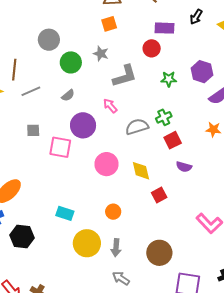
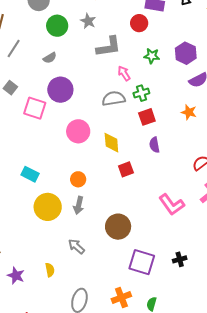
gray line: (31, 91) -> (14, 49), turned -42
pink arrow: (110, 106) -> (124, 73), moved
gray square: (33, 130) -> (10, 88), turned 32
purple semicircle: (184, 167) -> (154, 145), turned 56
gray arrow: (116, 248) -> (79, 205), moved

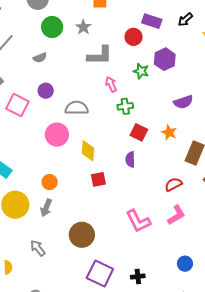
purple hexagon: (186, 53) -> (165, 59), moved
purple circle: (60, 90) -> (46, 91), size x0.6
gray semicircle: (114, 99) -> (77, 108), moved
red square: (147, 117) -> (139, 132), moved, turned 36

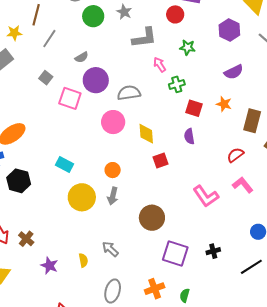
gray semicircle: (40, 58) -> (82, 57), moved
purple hexagon: (165, 59) -> (229, 30), moved
purple circle: (46, 91) -> (96, 80), size x1.6
pink L-shape: (176, 215) -> (243, 185), turned -90
gray arrow: (38, 248) -> (110, 249), moved

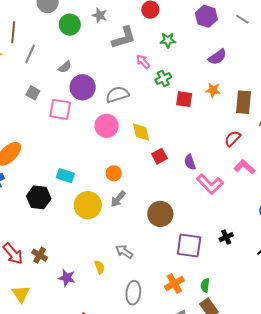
purple semicircle: (189, 136) -> (190, 162), moved
black hexagon: (19, 181) -> (39, 197), moved
gray arrow: (113, 196) -> (118, 199), turned 36

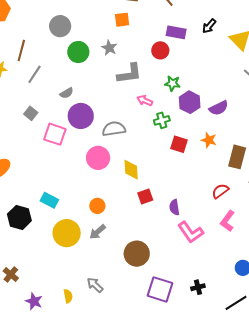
purple hexagon: (206, 16) -> (190, 102), moved
pink arrow: (143, 62) -> (145, 101), turned -35
pink L-shape: (245, 167) -> (227, 221), turned -105

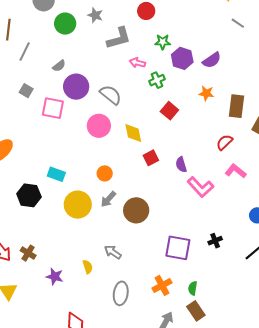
gray semicircle: (114, 129) -> (111, 95), turned 55
red square: (179, 144) -> (169, 111), moved, turned 30
pink L-shape: (227, 221) -> (236, 171), turned 100
brown circle: (137, 254) -> (136, 210), moved

